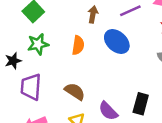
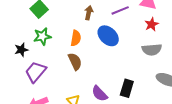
purple trapezoid: (31, 87) -> (36, 72), turned 35
brown semicircle: (75, 91) -> (75, 61), moved, turned 30

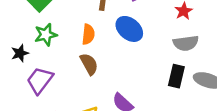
black rectangle: (127, 88) -> (176, 76), moved

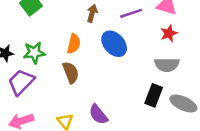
green star: (46, 35) -> (34, 53), moved

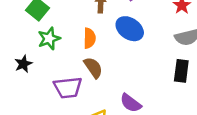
green star: (34, 53) -> (49, 39), moved
purple trapezoid: (21, 82) -> (68, 88), moved, turned -128

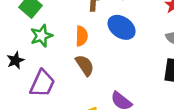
purple trapezoid: (68, 88) -> (42, 83), moved, turned -60

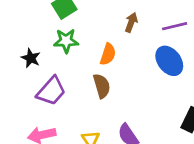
blue ellipse: (122, 27) -> (169, 61), moved
black star: (15, 60) -> (31, 58), turned 30

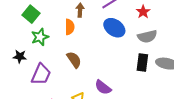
orange semicircle: (108, 54) -> (70, 27), moved

